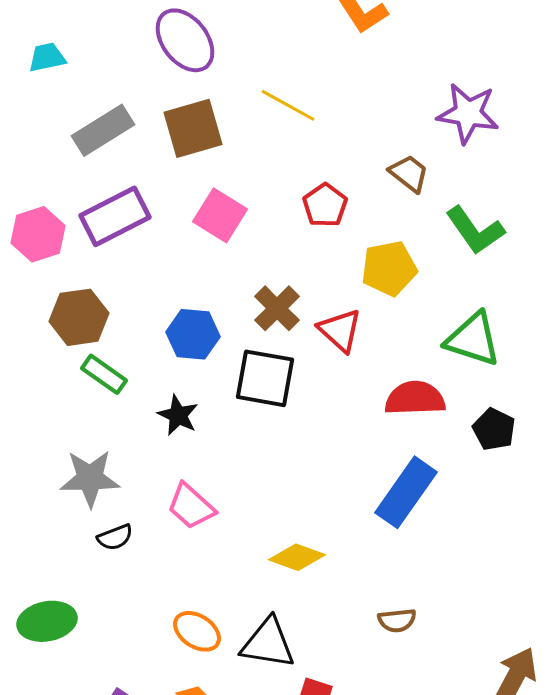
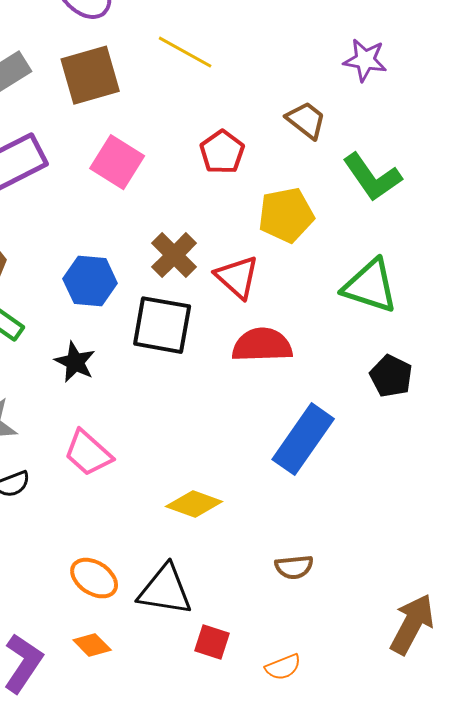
purple star: (468, 113) -> (365, 60), size x0.7
red semicircle: (415, 398) -> (262, 345), moved

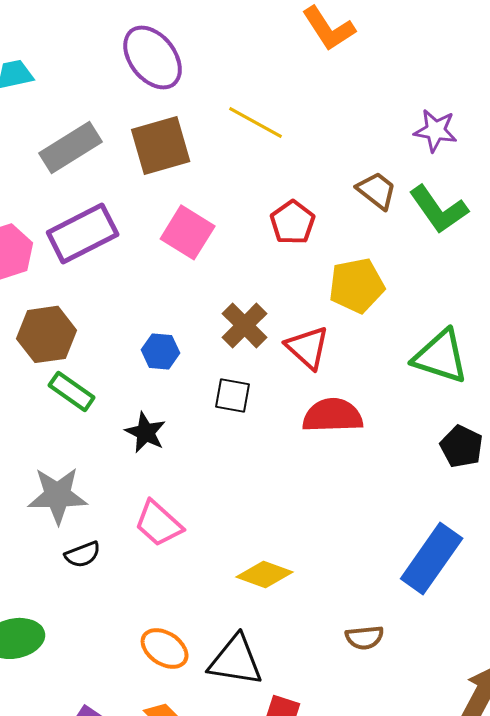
green L-shape: (372, 177) -> (439, 209), moved
blue hexagon: (90, 281) -> (161, 351), size x0.7
black square: (162, 325) -> (233, 395), size x0.6
blue rectangle: (303, 439) -> (432, 558), moved

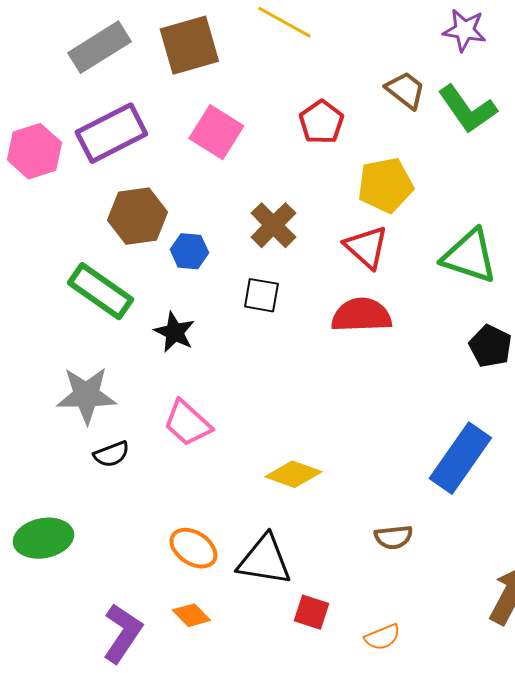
brown hexagon: (47, 334) -> (137, 216), moved
red triangle: (308, 347) -> (366, 247), moved
green rectangle: (72, 391) -> (100, 291), size x1.4

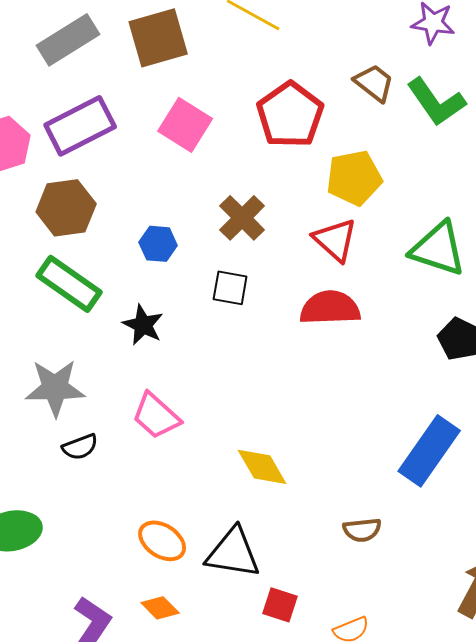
red pentagon: (321, 122) -> (290, 115), size x1.5
brown hexagon: (137, 216) -> (66, 208), moved
yellow diamond: (293, 474) -> (262, 467), turned 40

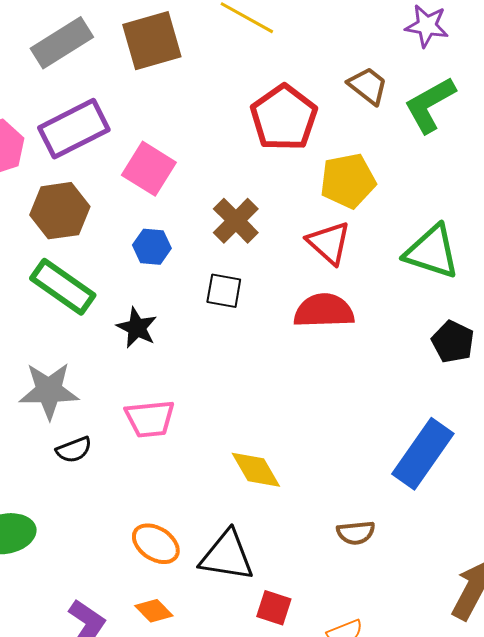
green L-shape: (436, 102) -> (430, 105), turned 96
pink square: (185, 125) -> (149, 169), moved
pink trapezoid: (156, 416) -> (150, 419), turned -48

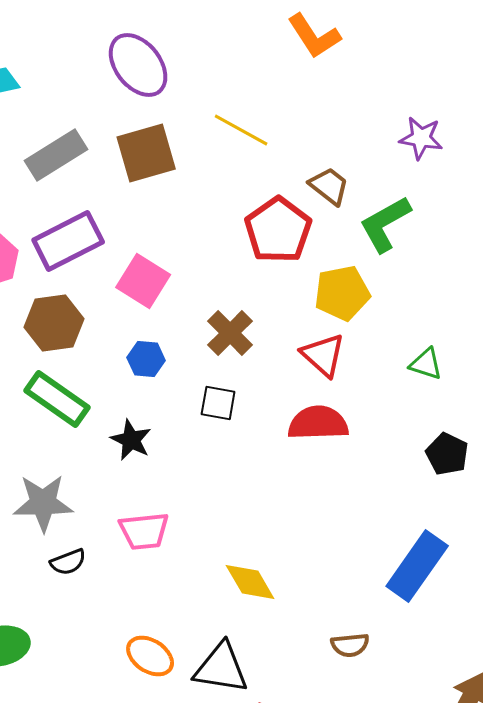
brown trapezoid: (368, 86) -> (329, 186), moved
green L-shape: (430, 105) -> (385, 224), moved
green triangle: (432, 252) -> (426, 364), size x0.6

